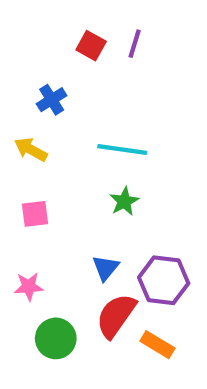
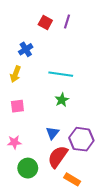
yellow arrow: (31, 149) -> (15, 74), turned -98
orange rectangle: (157, 345) -> (72, 179), moved

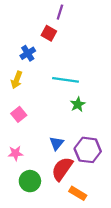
purple line: (67, 21) -> (60, 12), moved
red square: (45, 23) -> (49, 33), moved
green star: (62, 100) -> (78, 104), moved
pink square: (17, 106) -> (19, 114), turned -32

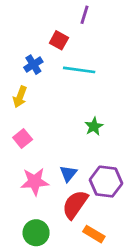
purple line: (60, 12) -> (84, 15), moved
cyan line: (66, 80) -> (79, 70), moved
pink star: (15, 153) -> (35, 182), moved, size x1.5
green circle: (30, 181) -> (36, 233), moved

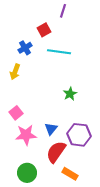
red square: (59, 40) -> (44, 30), turned 32
pink square: (23, 139) -> (16, 113), moved

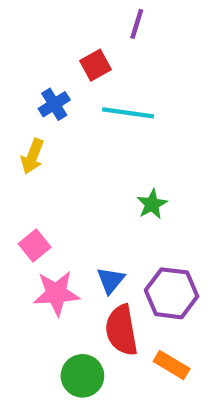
red semicircle: (56, 152) -> (122, 330), turned -45
green circle: (27, 173) -> (82, 376), moved
orange rectangle: (70, 174) -> (172, 365), moved

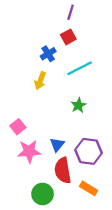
red square: (95, 65) -> (68, 37), moved
blue cross: (54, 104) -> (48, 54), moved
cyan line: (128, 113) -> (80, 68), moved, turned -35
yellow arrow: (32, 156) -> (40, 81), moved

